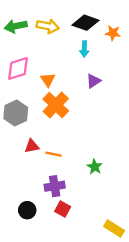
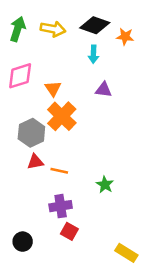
green arrow: (16, 26) -> (18, 29), turned 120
purple triangle: (93, 81) -> (104, 90), turned 42
gray hexagon: (16, 113) -> (31, 133), moved
black circle: (27, 210) -> (23, 242), moved

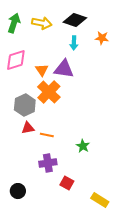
orange star: (125, 37) -> (102, 38), moved
purple triangle: (104, 90) -> (64, 69), moved, size x1.5
red square: (69, 231) -> (67, 183), moved

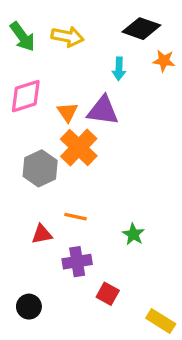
black diamond: (75, 20) -> (141, 29), moved
green arrow: (14, 23) -> (22, 37), turned 126
red triangle: (28, 128) -> (42, 234), moved

